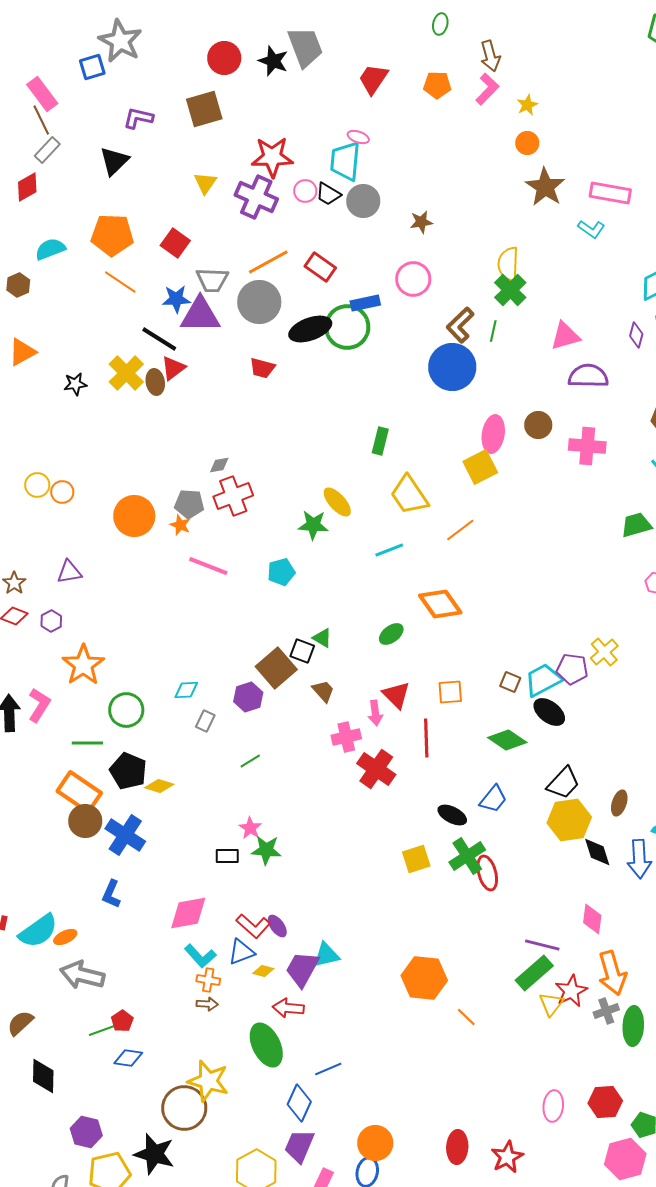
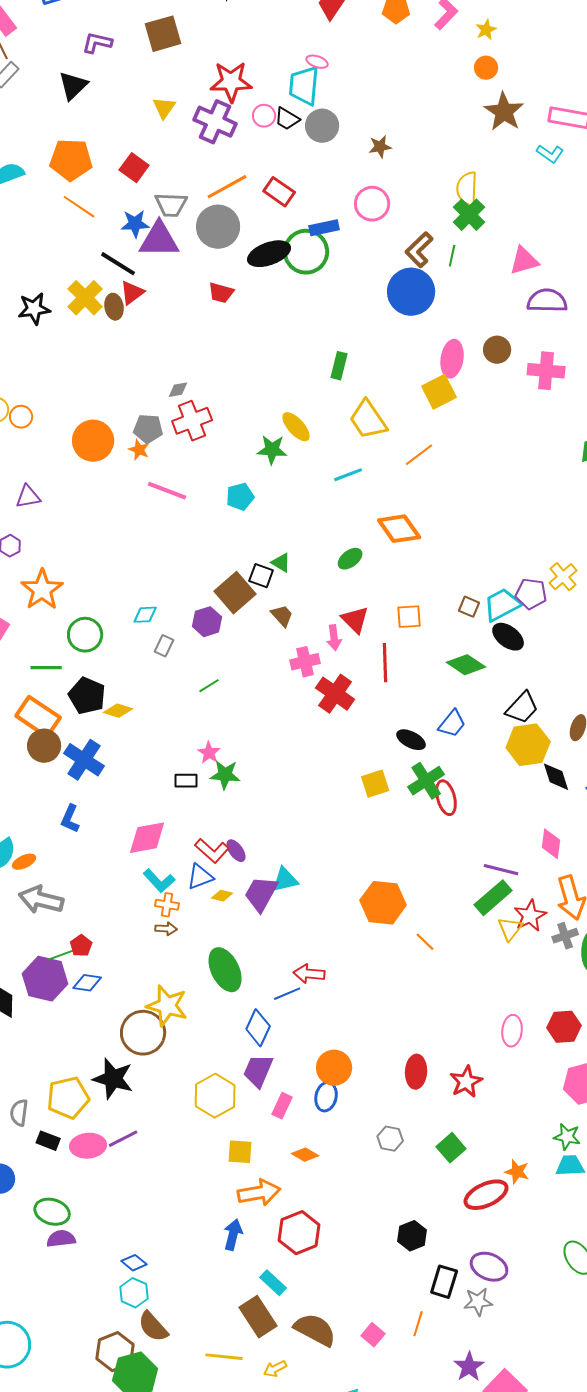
black star: (75, 384) -> (34, 309), size x1.4
red arrow: (288, 1008) -> (309, 974), moved
purple hexagon: (86, 1132) -> (45, 979), moved, size x1.4

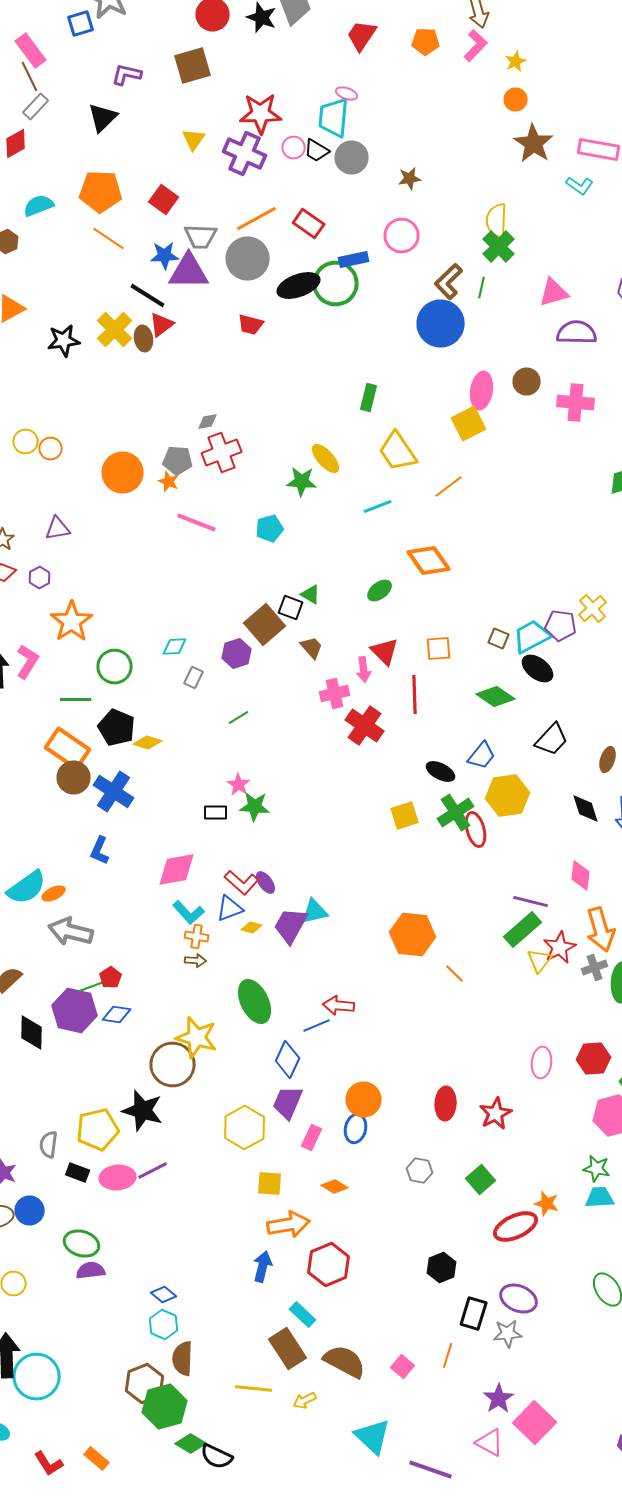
yellow hexagon: (528, 745) -> (508, 796), moved
brown semicircle: (153, 1327) -> (183, 1358), turned 44

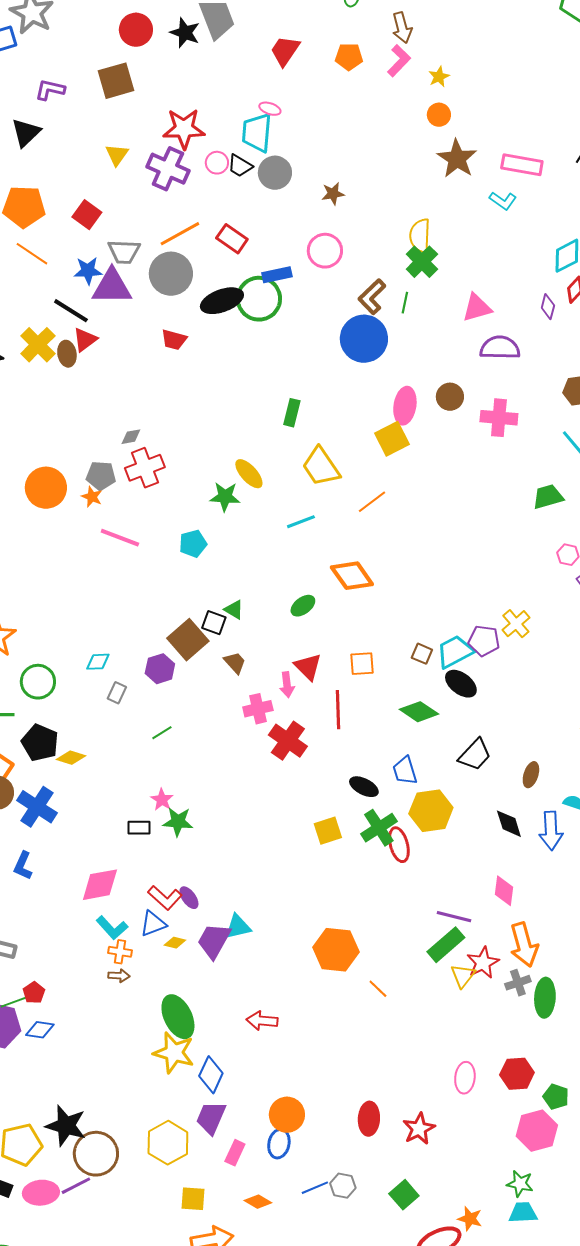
blue trapezoid: (482, 756) -> (405, 771), turned 124
blue line: (317, 1026) -> (315, 1188), moved
yellow star: (197, 1038) -> (174, 1053), moved
brown circle: (173, 1064) -> (96, 1154), moved

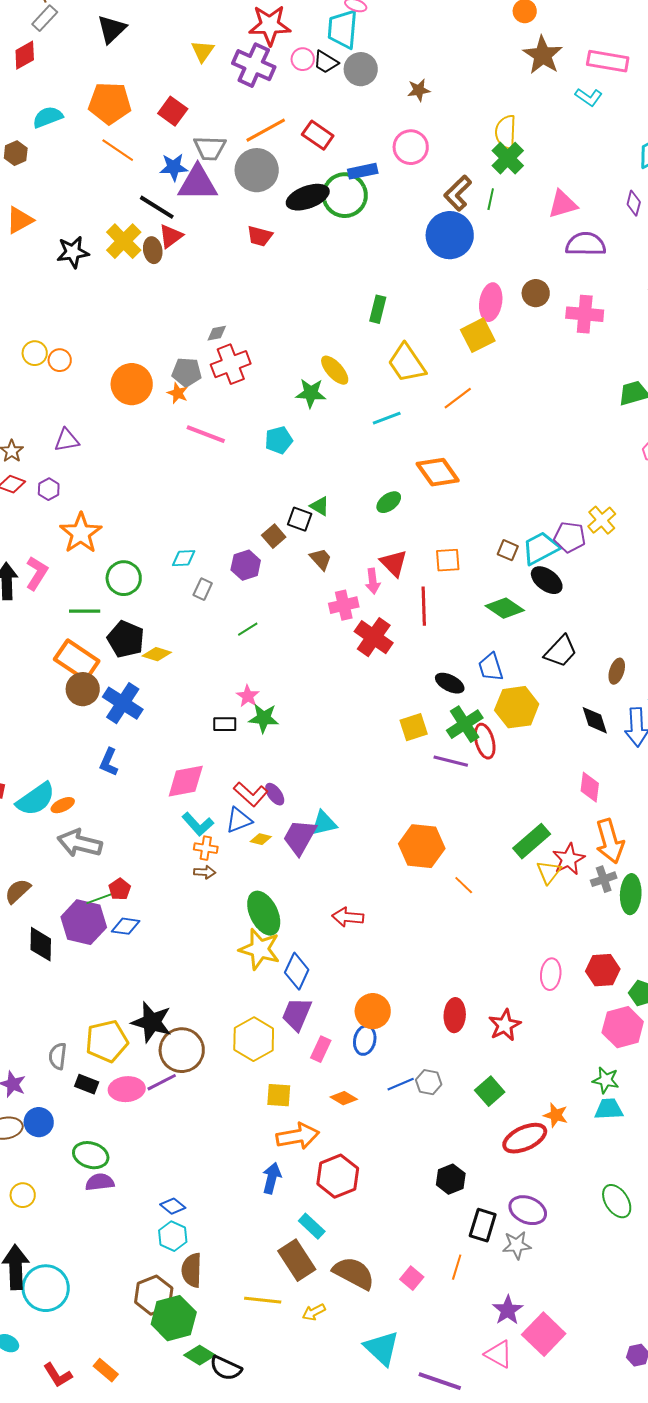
brown square: (188, 640) -> (274, 536), size x0.6
purple line: (454, 917) -> (451, 761), moved

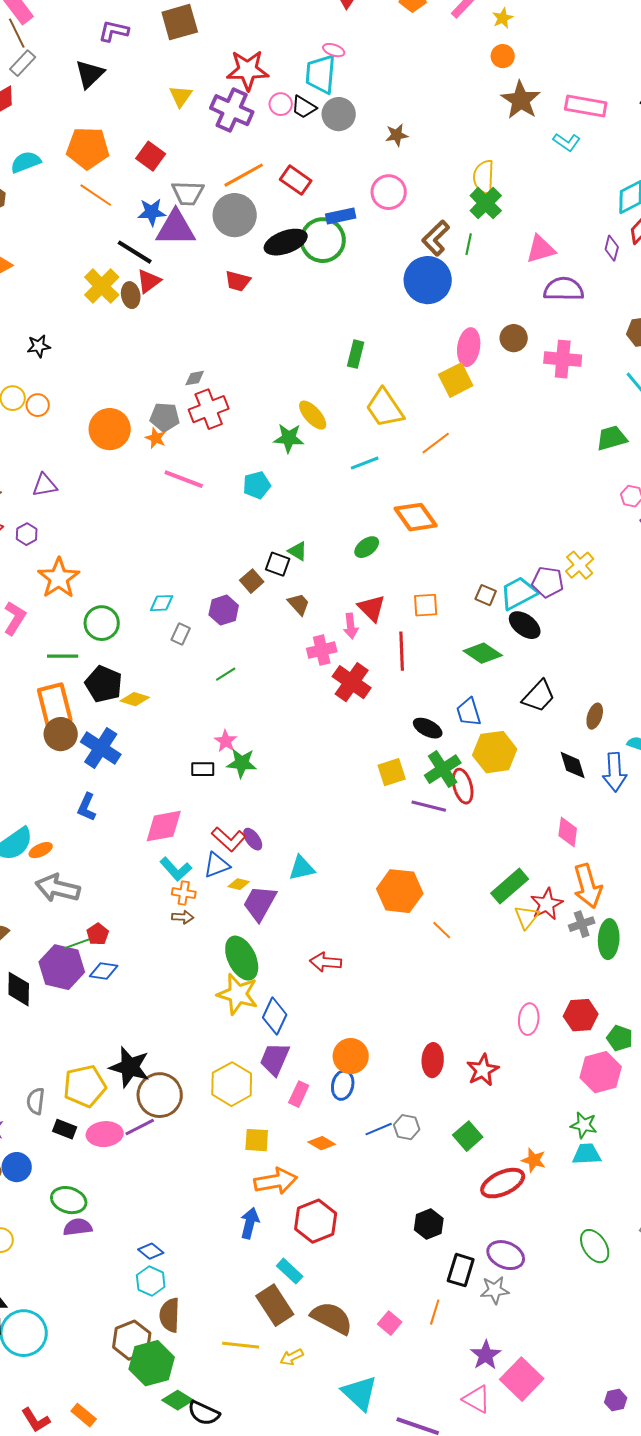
black star: (73, 252) -> (39, 346), moved, size x0.7
orange rectangle: (77, 660) -> (55, 705), turned 42
purple trapezoid: (300, 837) -> (260, 903), moved

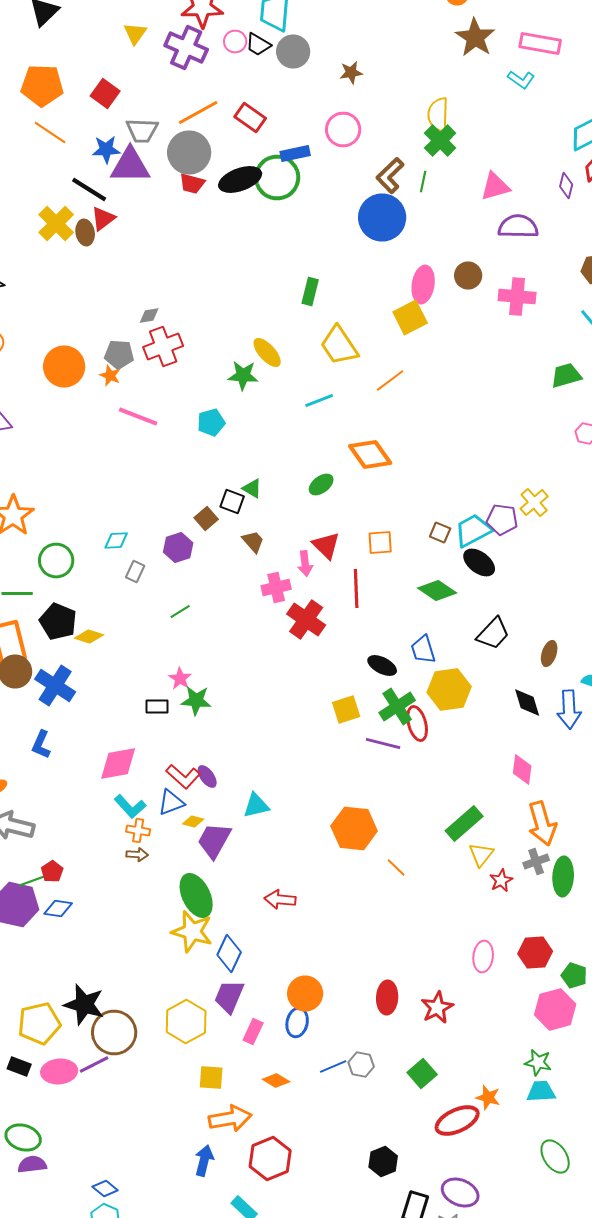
red trapezoid: (238, 281) -> (192, 184), moved
red star: (547, 904) -> (501, 880), moved, size x0.7
green ellipse: (595, 1246) -> (555, 1156), moved

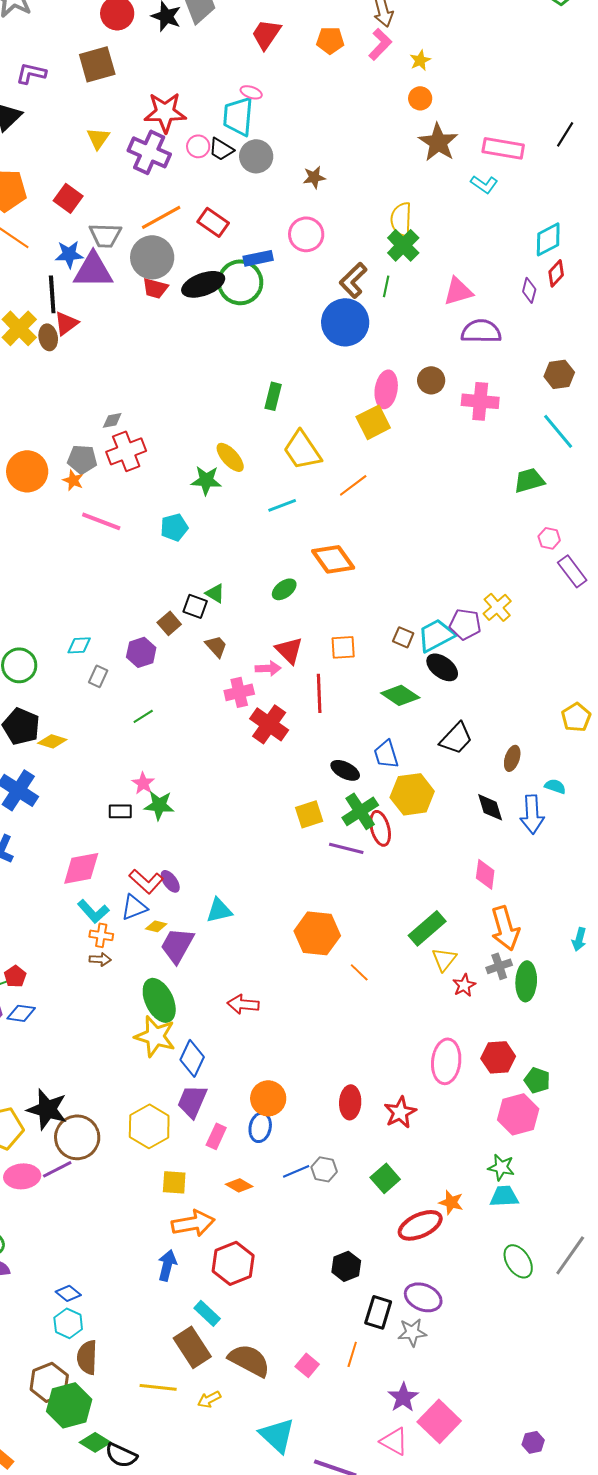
black line: (89, 190) -> (52, 294), turned 54
pink arrow: (305, 564) -> (268, 668), turned -85
pink ellipse: (483, 956) -> (446, 1061), size x1.4

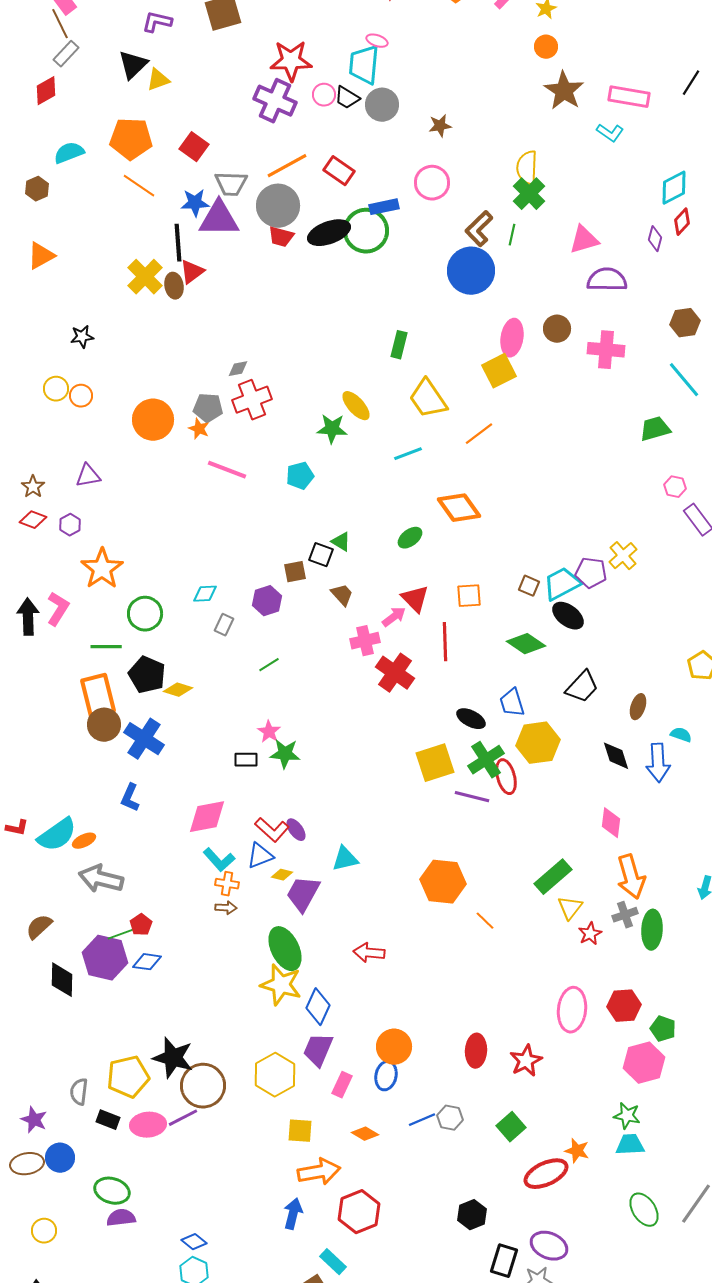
yellow triangle: (98, 138) -> (158, 80), moved, turned 35
brown square: (169, 623) -> (295, 572), turned 30
pink arrow: (268, 668) -> (394, 617), turned -35
yellow square: (309, 814) -> (435, 763), size x1.4

